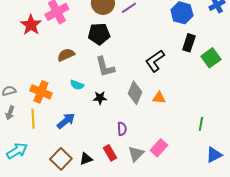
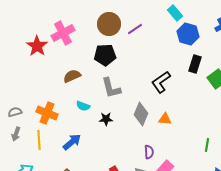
purple semicircle: (122, 129) -> (149, 152), moved

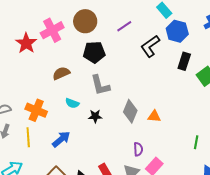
brown circle: (109, 24) -> (85, 21), moved
black L-shape: (161, 82) -> (150, 46), moved

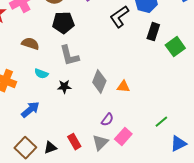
brown semicircle: (61, 73) -> (30, 44), turned 42
green line: (196, 142) -> (161, 122), moved, turned 40
purple semicircle: (138, 149) -> (107, 120), turned 40

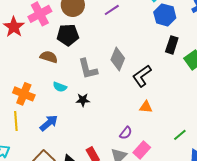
black L-shape: (119, 17) -> (142, 76), moved
black pentagon: (63, 23) -> (68, 35), moved
gray diamond: (99, 82) -> (118, 59), moved
orange triangle: (123, 87) -> (146, 107), moved

